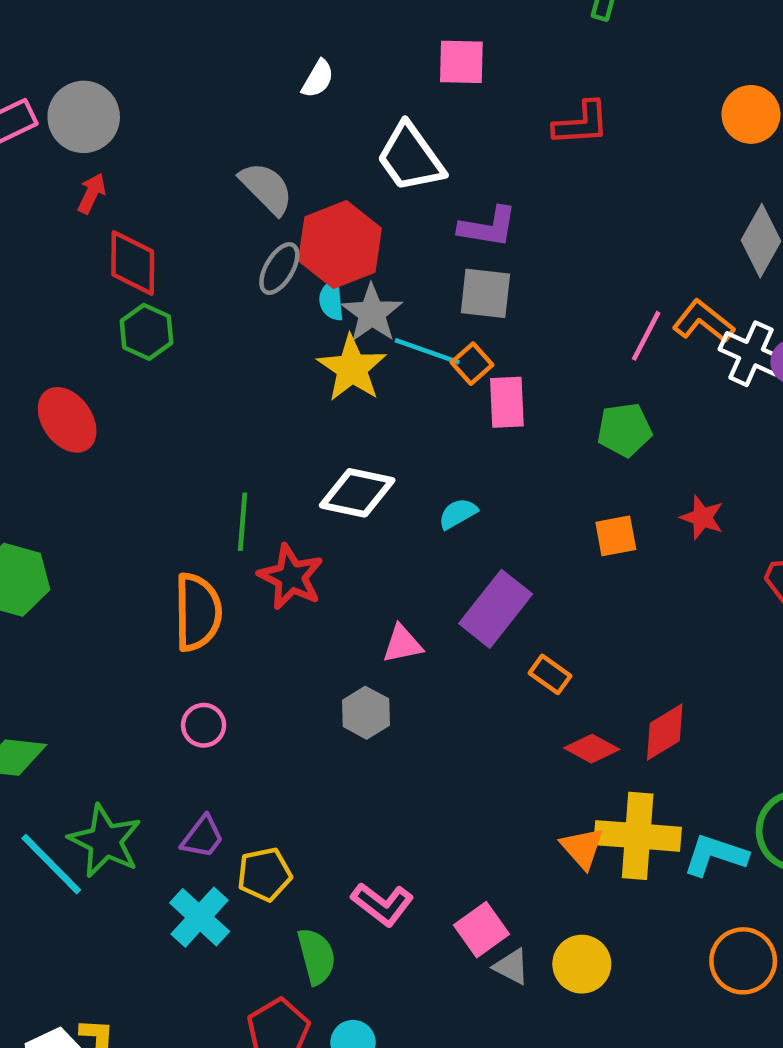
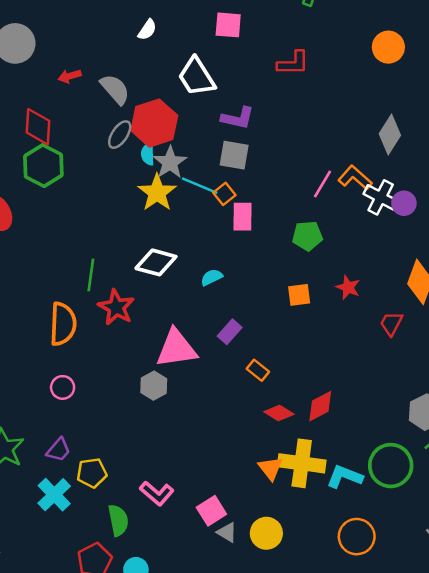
orange circle: (751, 114) -> (388, 47), moved
red arrow: (92, 193) -> (70, 76), moved, turned -135
green hexagon: (147, 332) -> (43, 166), size x1.4
purple rectangle: (496, 609) -> (230, 332), size x0.6
pink triangle: (402, 644) -> (176, 348), size x1.8

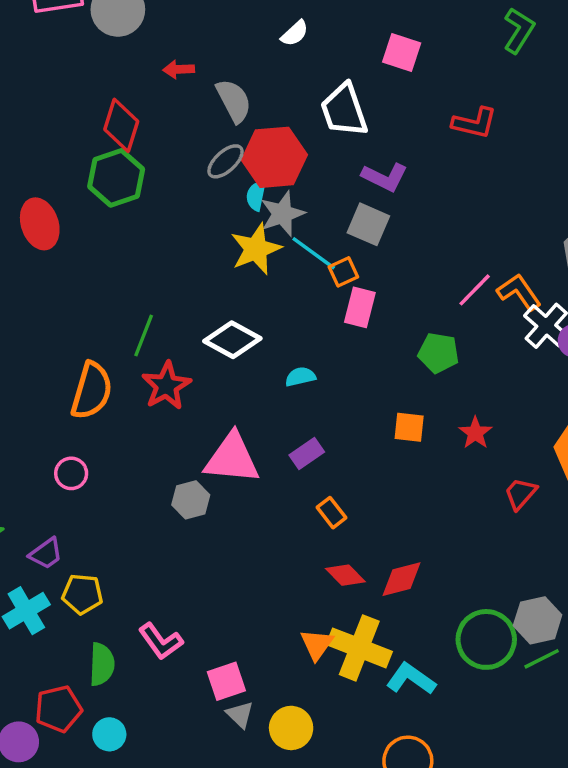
green circle: (391, 466) -> (486, 639), moved

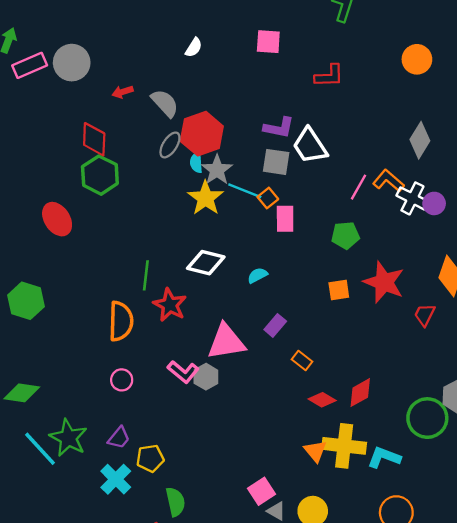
white trapezoid: (344, 110) -> (310, 146), moved
red star: (475, 433) -> (384, 282), size x1.8
pink L-shape: (161, 641) -> (183, 372), moved

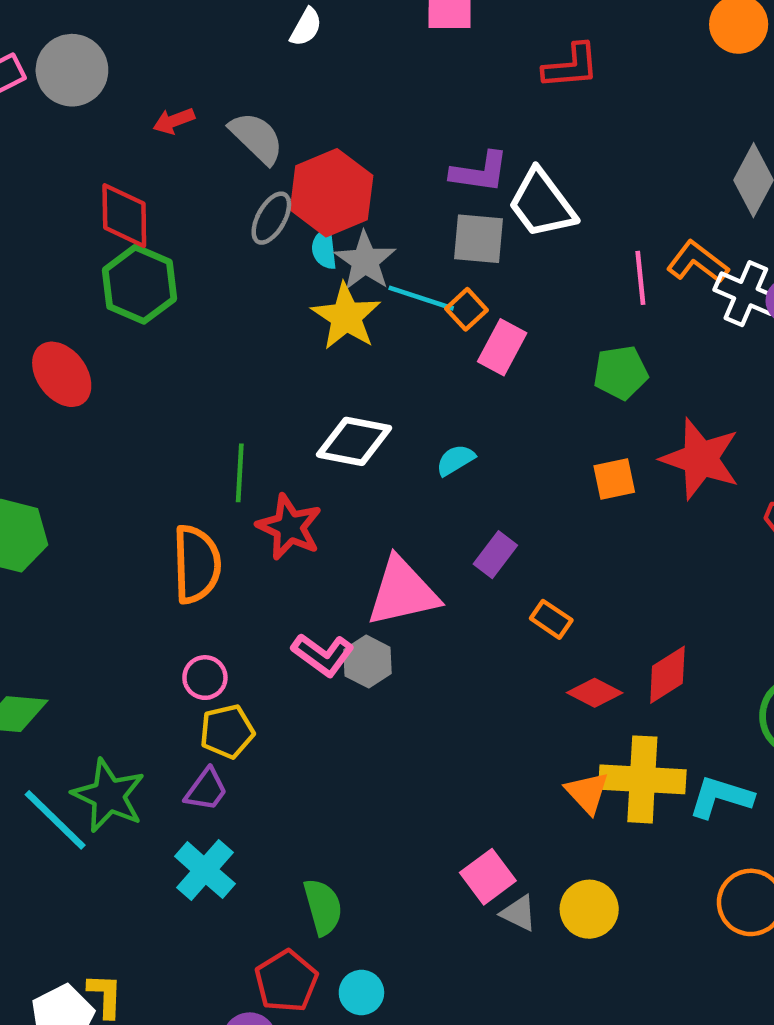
pink line: (358, 187) -> (640, 278), turned -32
pink rectangle: (285, 219) -> (502, 347), turned 32
yellow pentagon: (150, 458) -> (227, 731), moved

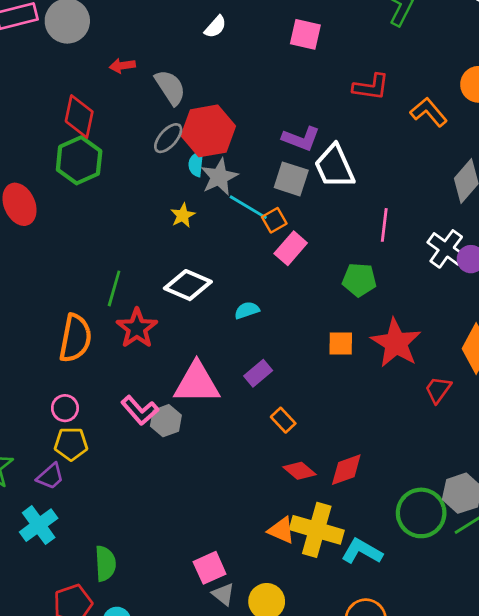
orange L-shape: (698, 262) -> (429, 112), moved
yellow star: (346, 317) -> (183, 215), moved, size x0.6
orange triangle: (587, 793) -> (281, 530), turned -36

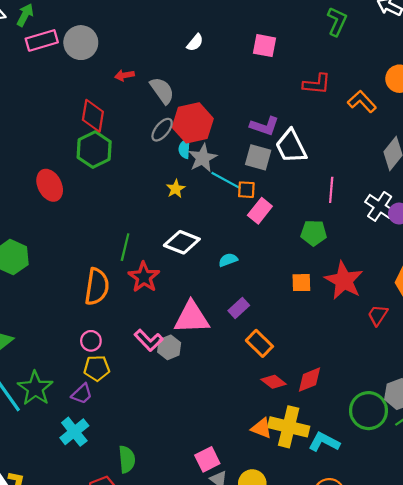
orange square: (274, 220) -> (246, 190), turned 36
orange rectangle: (283, 420) -> (259, 343), size x1.4

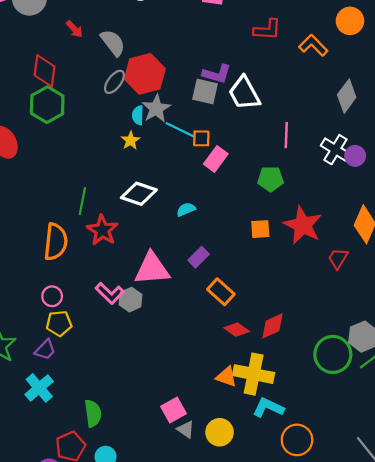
red arrow: (124, 75) -> (74, 29), turned -120
cyan semicircle: (184, 149) -> (138, 115), moved
gray square: (258, 157) -> (205, 92), moved
cyan L-shape: (324, 442) -> (268, 408), moved

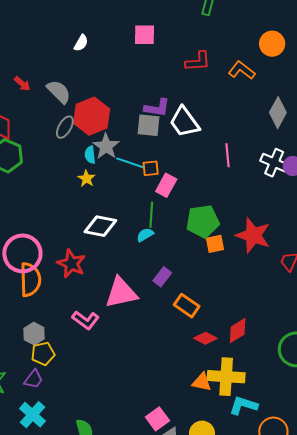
green pentagon: (270, 179) -> (203, 221), moved, size x1.4
green line: (82, 201) -> (151, 215), moved
pink circle: (52, 296) -> (22, 253), moved, size x2.0
gray hexagon: (131, 300) -> (34, 334), moved

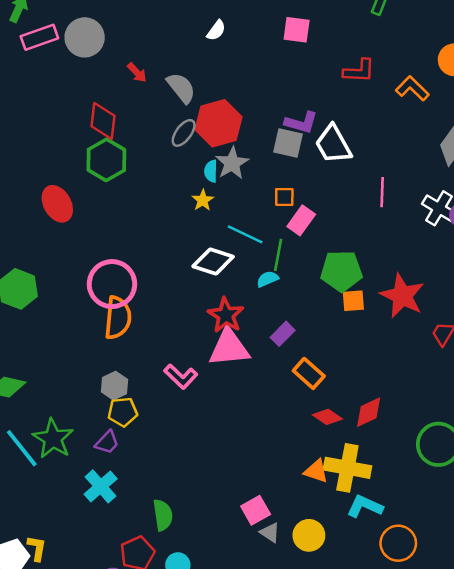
cyan line: (131, 163) -> (245, 234), moved
red star: (71, 264) -> (226, 315), moved

